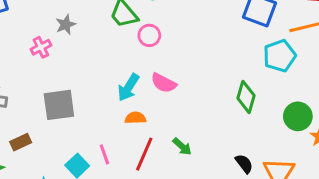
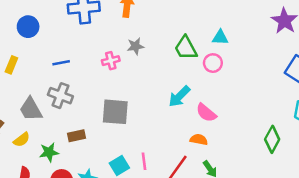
pink circle: (149, 35) -> (213, 63), moved
cyan arrow: (128, 87) -> (179, 96), moved
orange semicircle: (135, 118) -> (199, 140), moved

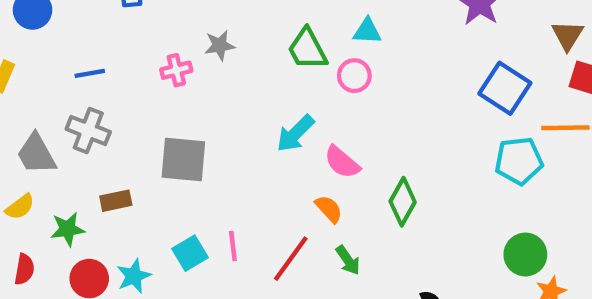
green diamond: (272, 139) -> (403, 202), moved
orange semicircle: (199, 140) -> (329, 209), turned 36

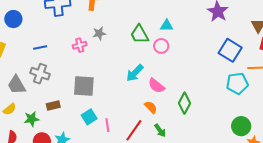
cyan square: (190, 253) -> (89, 117), moved

